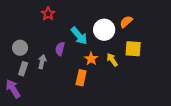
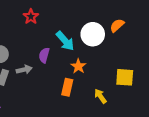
yellow square: (133, 49) -> (125, 77), moved
yellow arrow: (112, 60) -> (100, 96), moved
gray arrow: (42, 62) -> (24, 70), turned 64

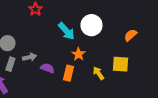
orange semicircle: (117, 25) -> (130, 35), moved
purple semicircle: (44, 55) -> (47, 68), moved, turned 96
yellow arrow: (100, 96) -> (98, 73), moved

